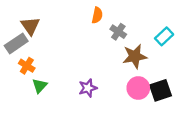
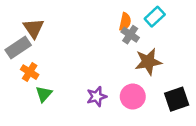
orange semicircle: (97, 15) -> (125, 22), moved
cyan rectangle: (164, 36) -> (155, 17), moved
pink circle: (138, 88) -> (133, 97), moved

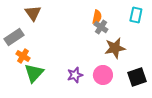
cyan rectangle: (155, 17) -> (136, 15), moved, turned -35
brown triangle: (34, 28) -> (33, 13), moved
green triangle: (44, 94) -> (34, 73), size x1.5

